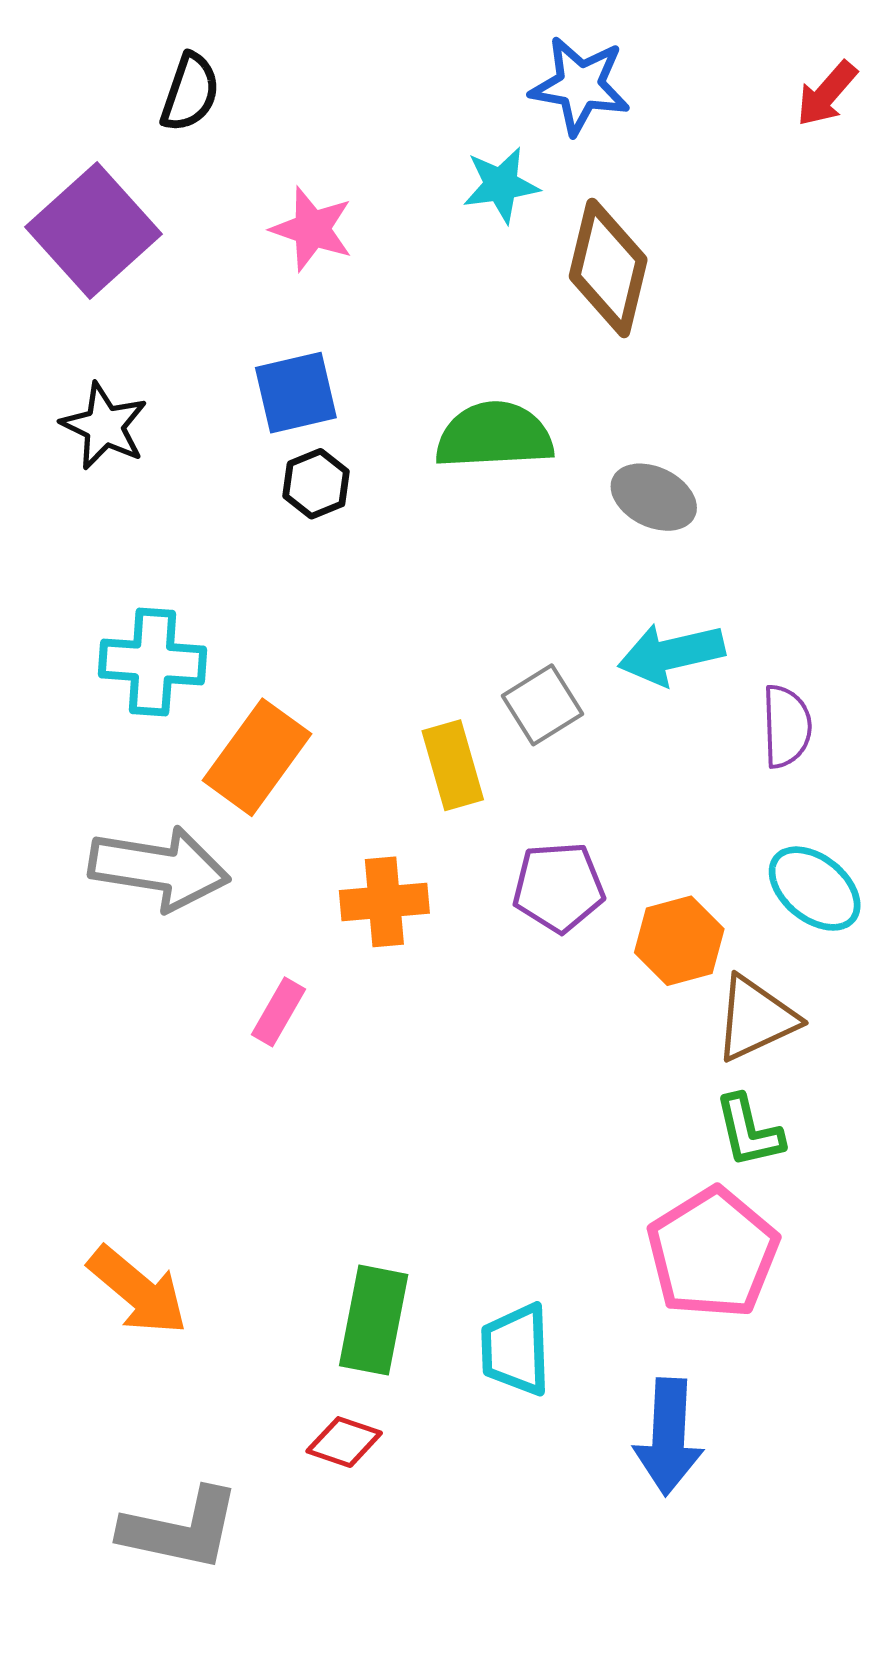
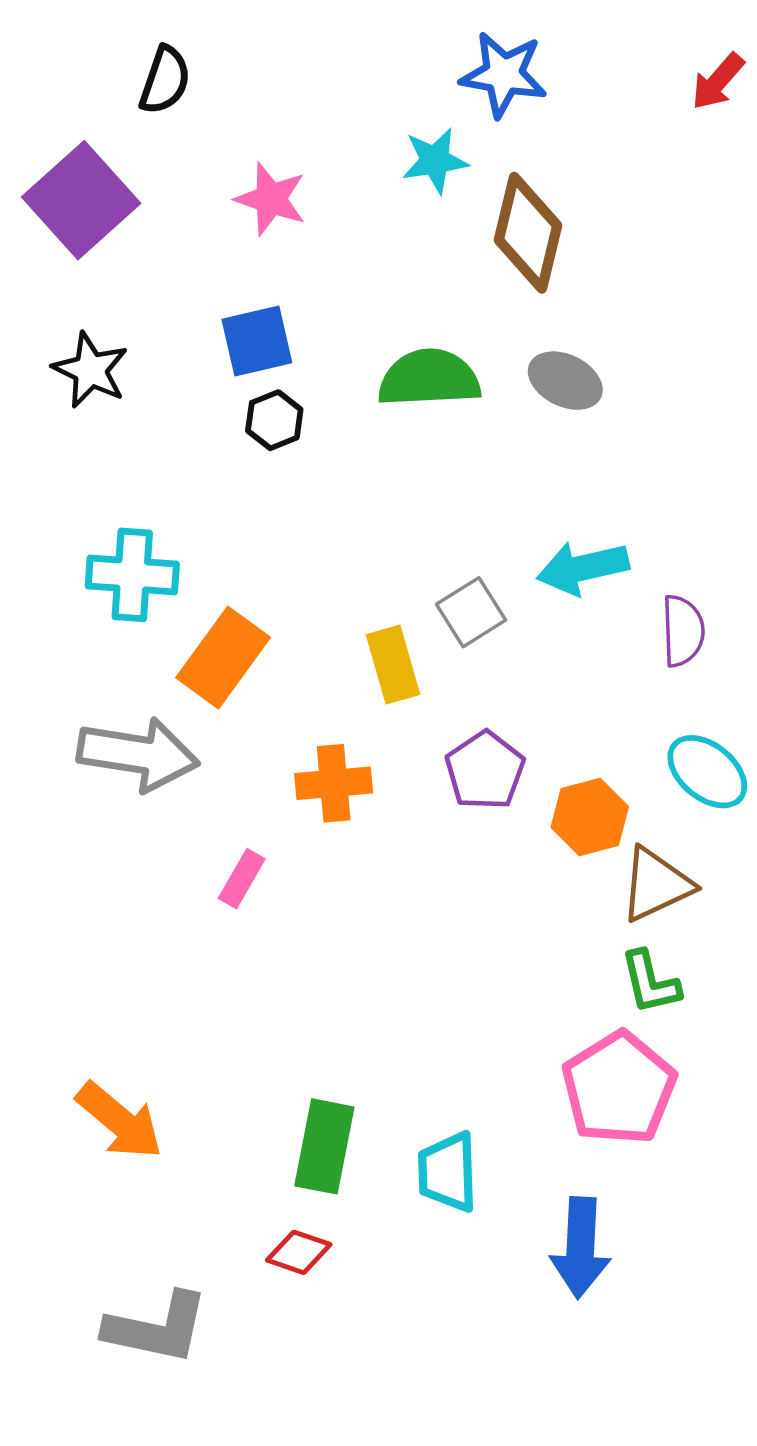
gray ellipse: (654, 497) -> (565, 381), moved
purple pentagon: (559, 887) -> (485, 770), turned -30

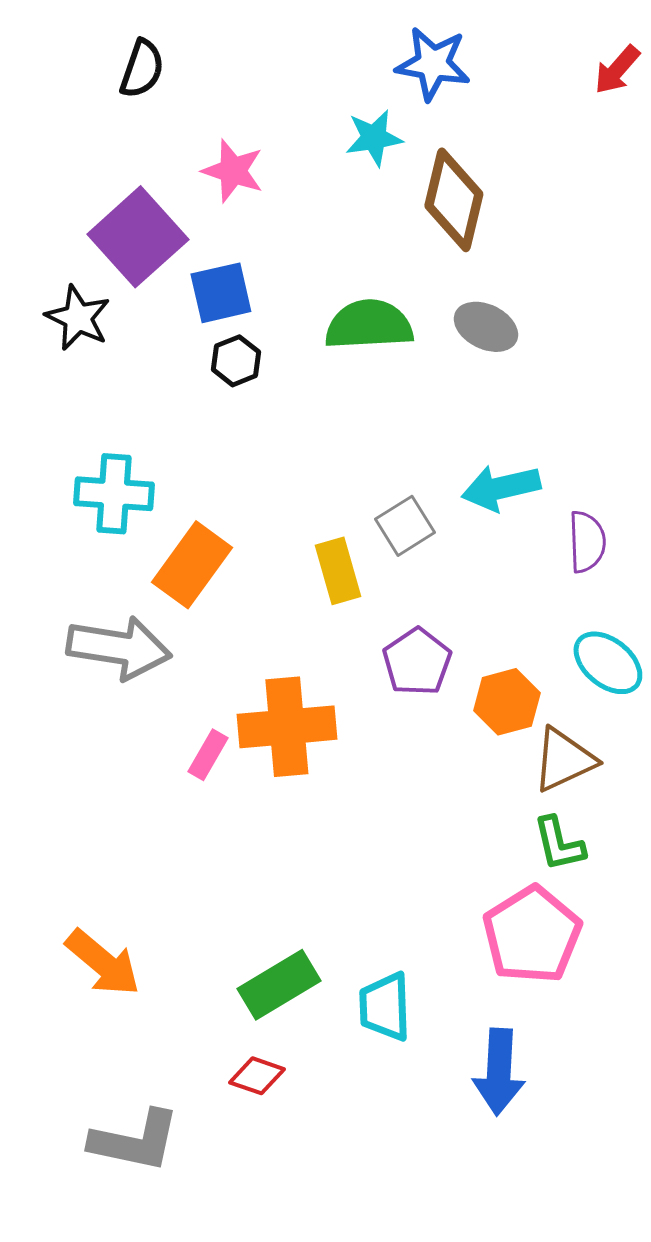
purple square: (81, 200) -> (138, 237), moved
orange cross: (334, 783) -> (287, 727), moved, size x1.5
green rectangle: (324, 1146) -> (279, 985), turned 48

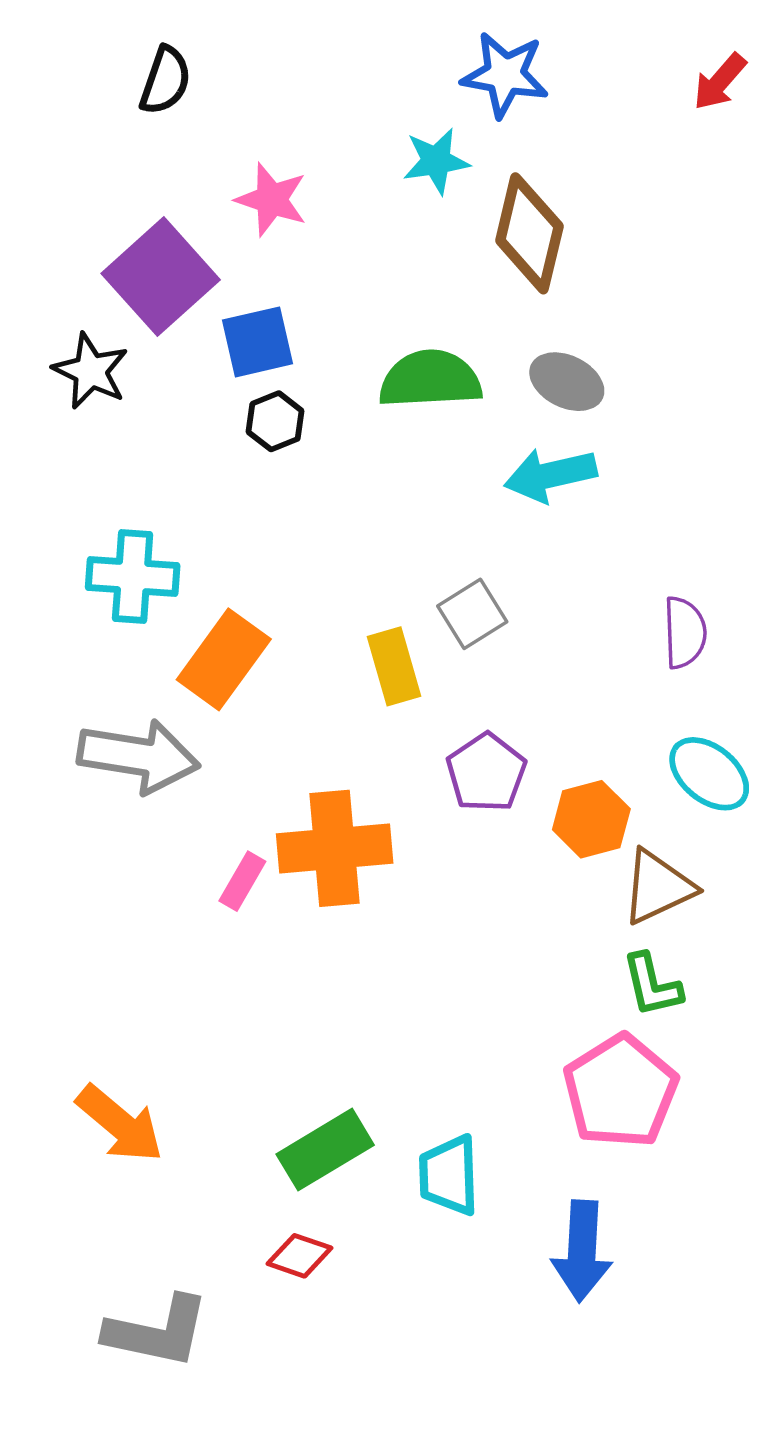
cyan arrow: (501, 488) -> (550, 475), moved

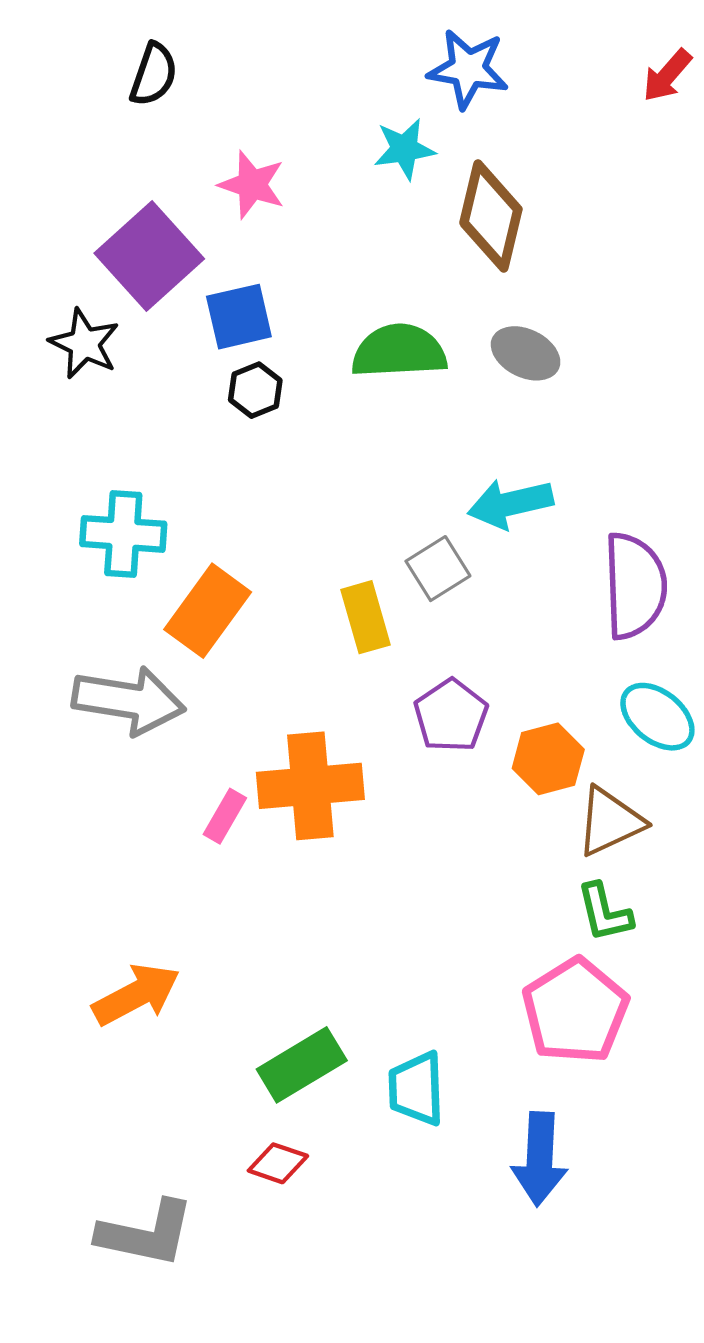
cyan arrow: (550, 475) -> (510, 504), moved
purple semicircle: (685, 633) -> (635, 586), size x1.6
orange arrow: (120, 1124) -> (136, 995), moved, turned -68

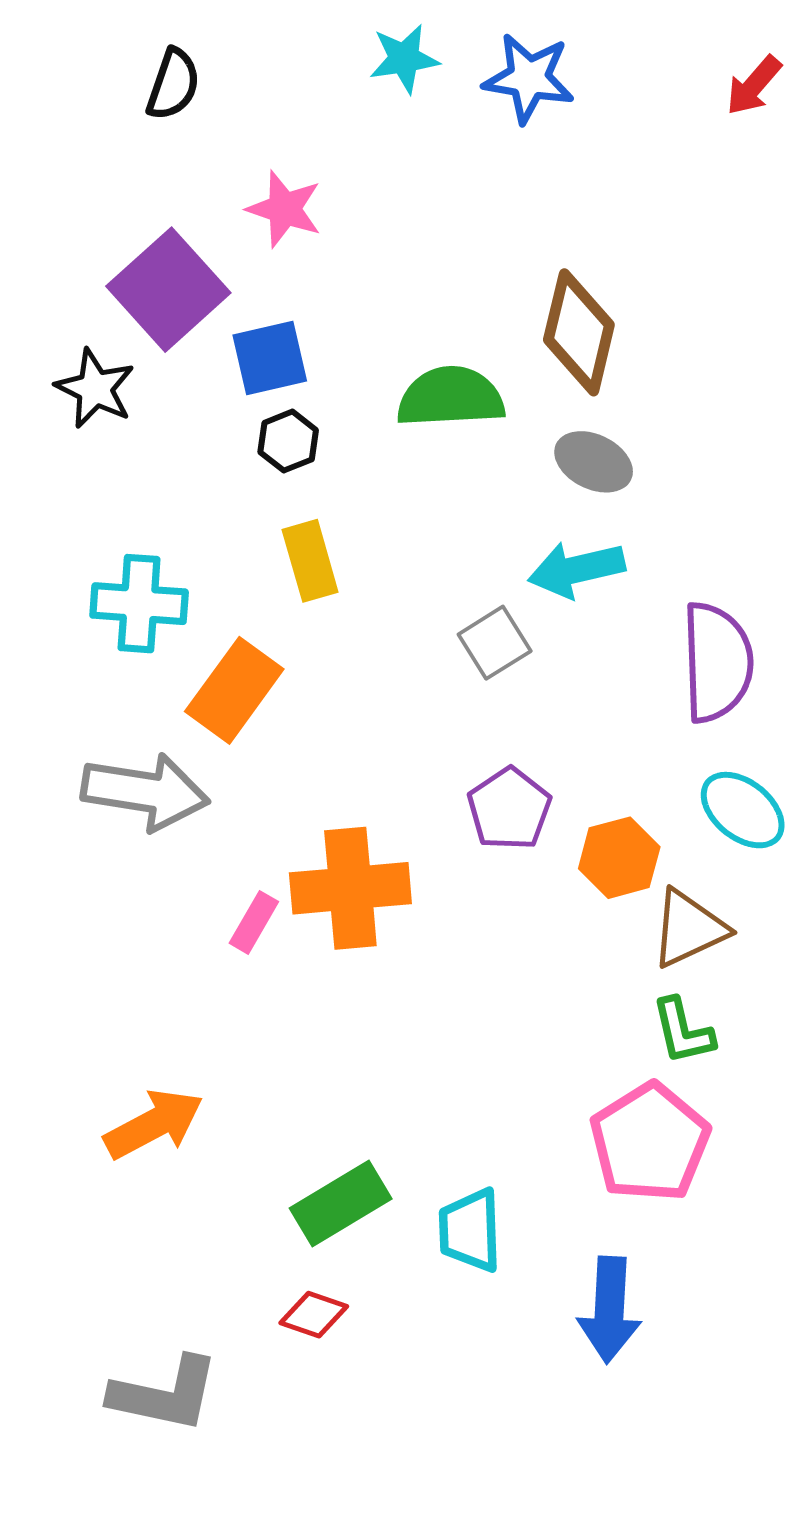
cyan star: (404, 149) -> (404, 59), moved
brown diamond: (491, 216) -> (579, 332), moved
gray ellipse: (526, 353) -> (594, 462), moved
yellow rectangle: (365, 617) -> (310, 561), moved

